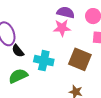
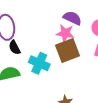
brown square: (80, 59) -> (67, 51), moved, turned 35

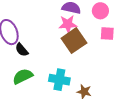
cyan cross: (39, 63) -> (59, 80), moved

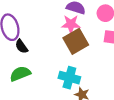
cyan cross: (59, 80) -> (69, 78), moved

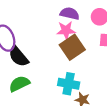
black semicircle: (21, 46) -> (18, 56), size x1.5

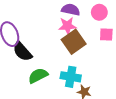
green semicircle: (19, 84) -> (38, 76), moved

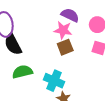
brown square: (74, 42) -> (65, 47), size x0.7

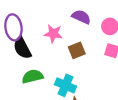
pink star: (63, 30) -> (53, 34), moved

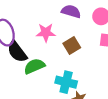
green semicircle: (32, 76) -> (34, 66), moved

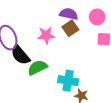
brown square: (72, 45) -> (70, 28), moved

